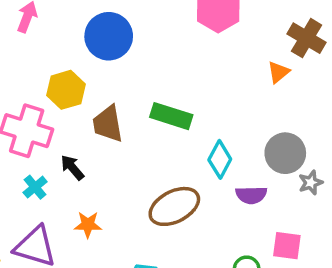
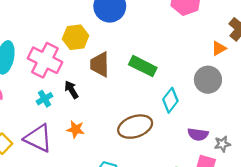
gray circle: (285, 153) -> (208, 80), moved
gray star: (311, 183) -> (222, 144), moved
purple semicircle: (251, 195) -> (198, 134), moved

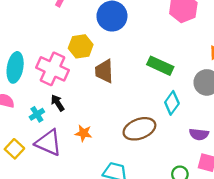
green rectangle: (143, 66) -> (160, 66), moved
black arrow: (71, 90) -> (58, 103), moved
cyan cross: (45, 99) -> (37, 114), moved

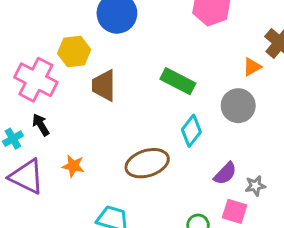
purple semicircle: (199, 134) -> (225, 174), turned -54

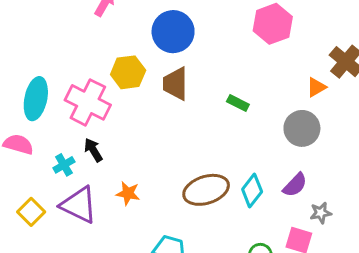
green rectangle: (178, 81) -> (238, 103), size x0.6
brown trapezoid: (104, 85) -> (175, 84), moved
cyan diamond: (191, 131) -> (252, 190), moved
purple semicircle: (225, 174) -> (295, 185), moved

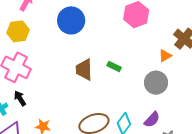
yellow hexagon: (128, 72) -> (18, 31), moved
brown trapezoid: (175, 84) -> (84, 69), moved

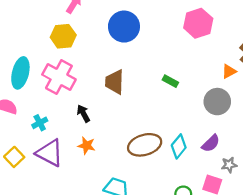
brown trapezoid: (84, 69) -> (115, 82), moved
black arrow: (20, 98) -> (83, 113), moved

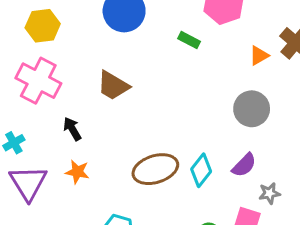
orange triangle: (229, 71) -> (259, 55), moved
green rectangle: (170, 81) -> (189, 40), moved
brown trapezoid: (115, 82) -> (113, 86), turned -60
purple triangle: (50, 153) -> (28, 183), turned 32

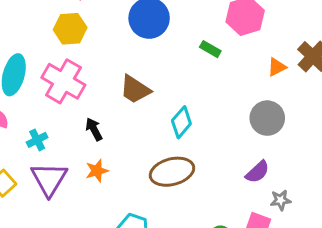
cyan diamond: (201, 170) -> (181, 122), moved
orange star: (77, 172) -> (97, 171), turned -30

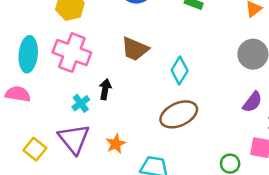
black arrow: (94, 129) -> (105, 89), turned 48
cyan cross: (37, 140) -> (81, 103), moved
orange star: (97, 171) -> (116, 144), moved

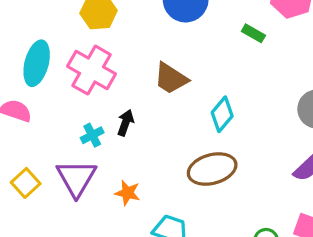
orange star: (116, 144) -> (128, 193), turned 30

